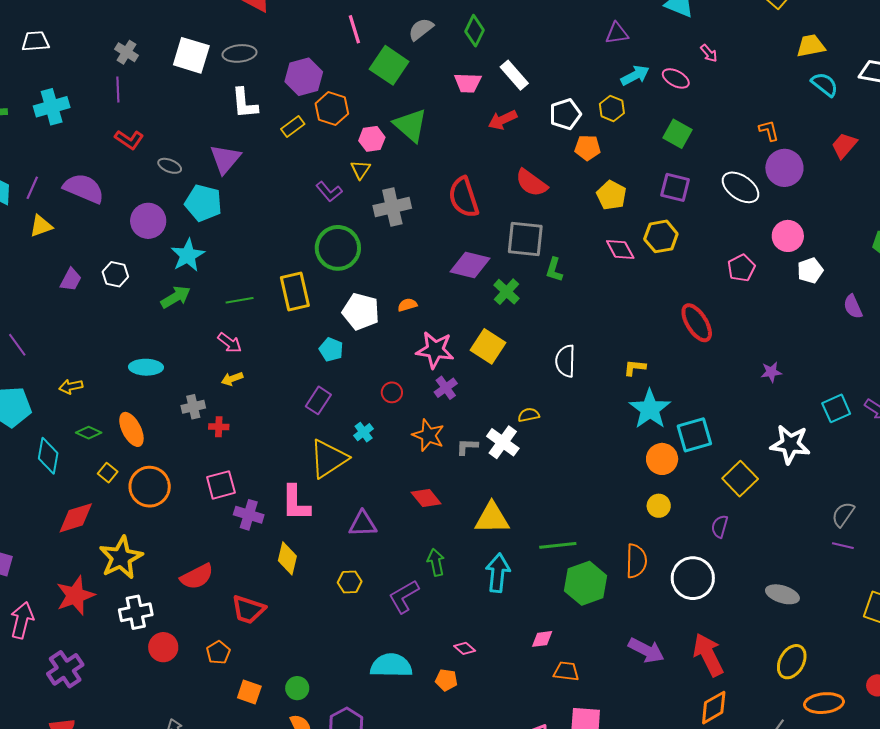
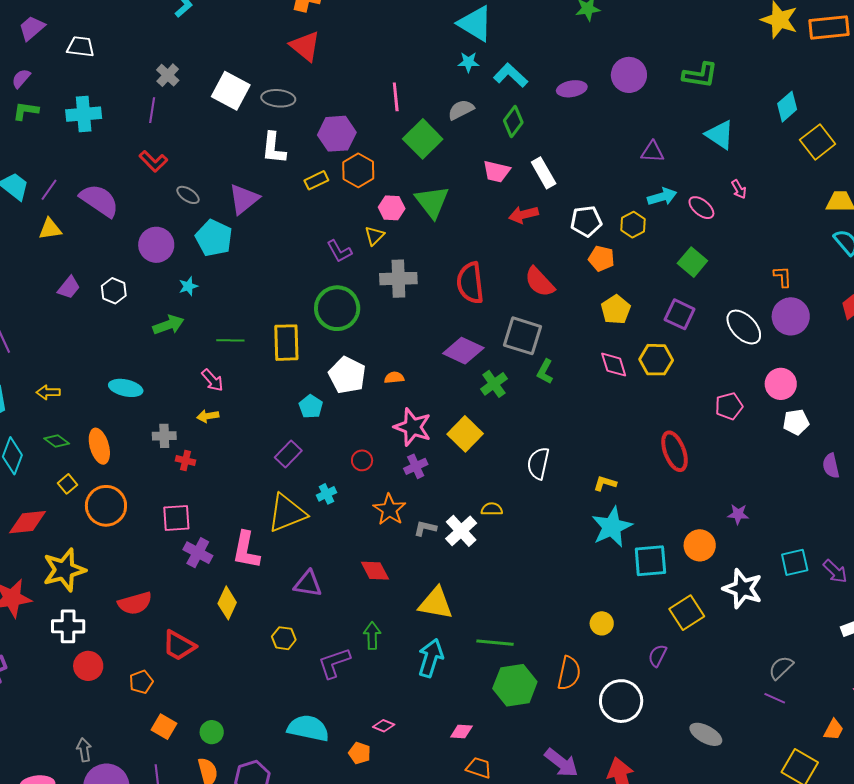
cyan star: (188, 255) -> (188, 286), size x0.6
orange circle: (662, 459) -> (700, 545), moved
pink diamond: (465, 648) -> (384, 726), turned -30

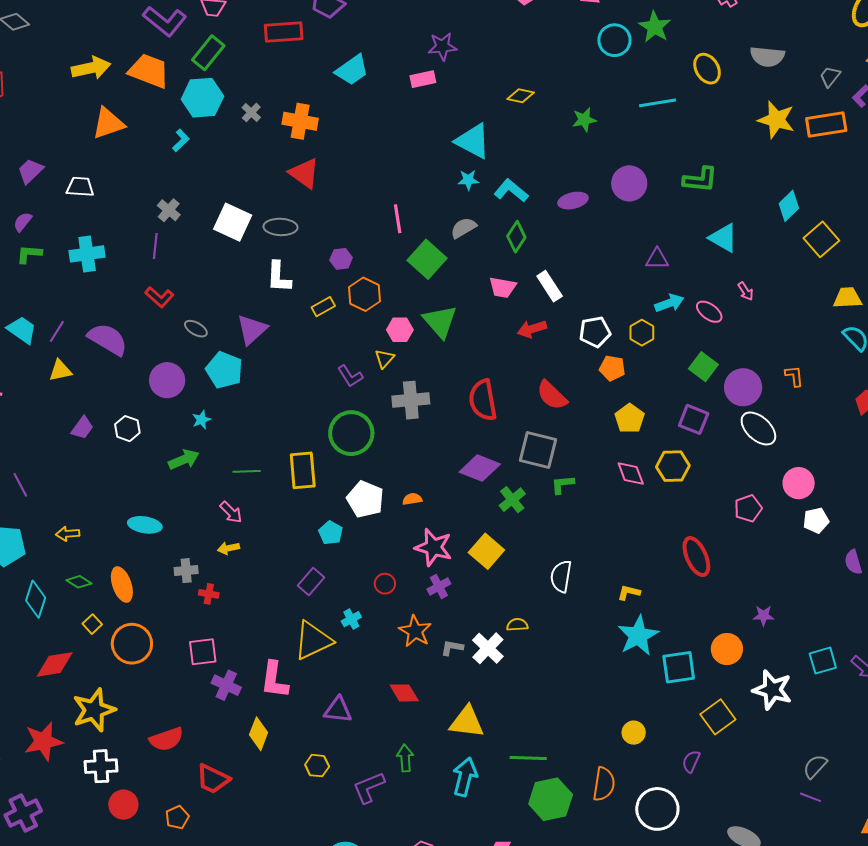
purple hexagon: (337, 134) -> (341, 259), size x0.6
purple circle: (791, 316) -> (743, 387), moved
green L-shape: (545, 372) -> (563, 484), turned 60

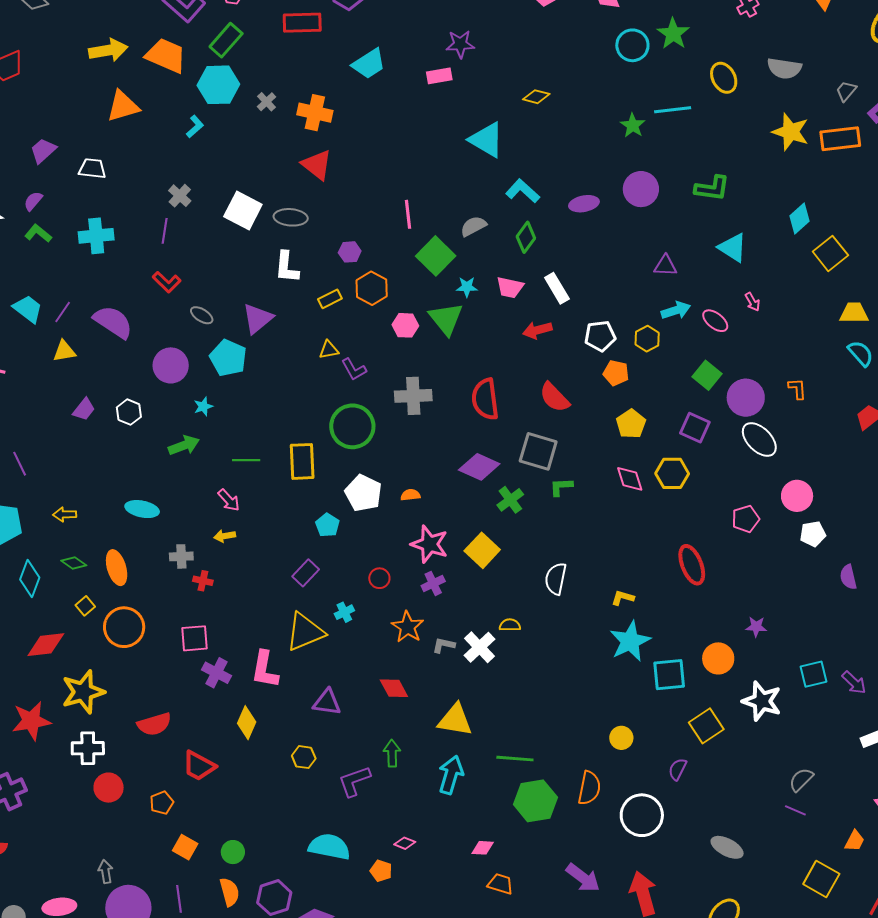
green star: (584, 120) -> (633, 125), moved, turned -30
cyan star: (468, 180) -> (467, 287), moved
green L-shape: (29, 254) -> (38, 233), turned 32
yellow triangle: (384, 359) -> (329, 350), moved, turned 35

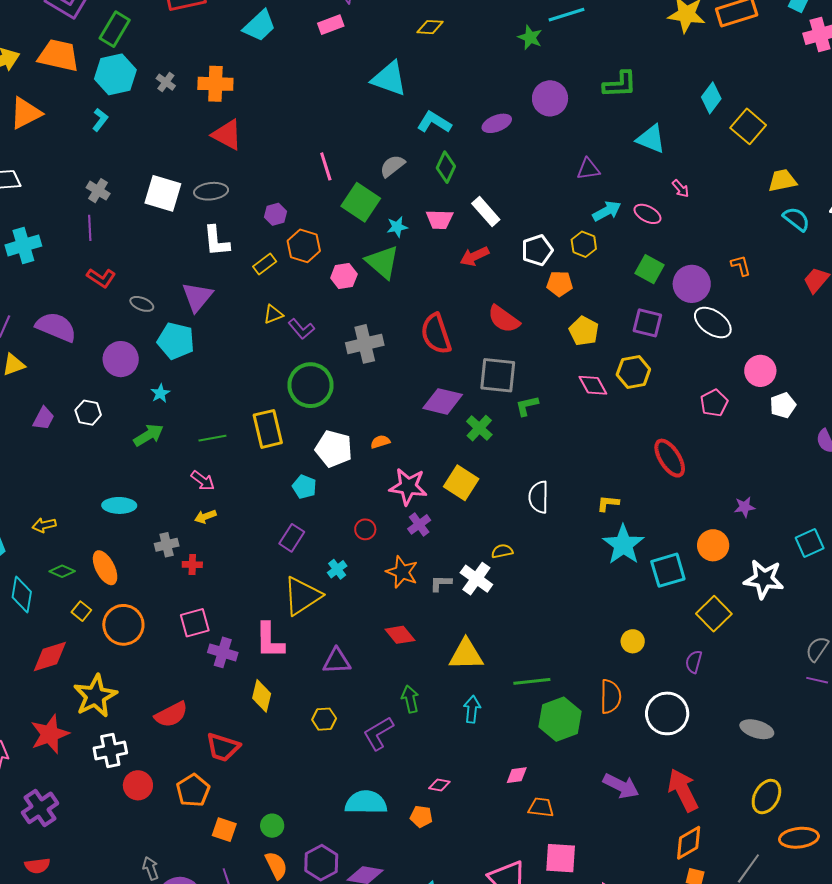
cyan arrow: (451, 775) -> (472, 709), size x0.7
orange pentagon: (162, 803) -> (193, 790), size x1.4

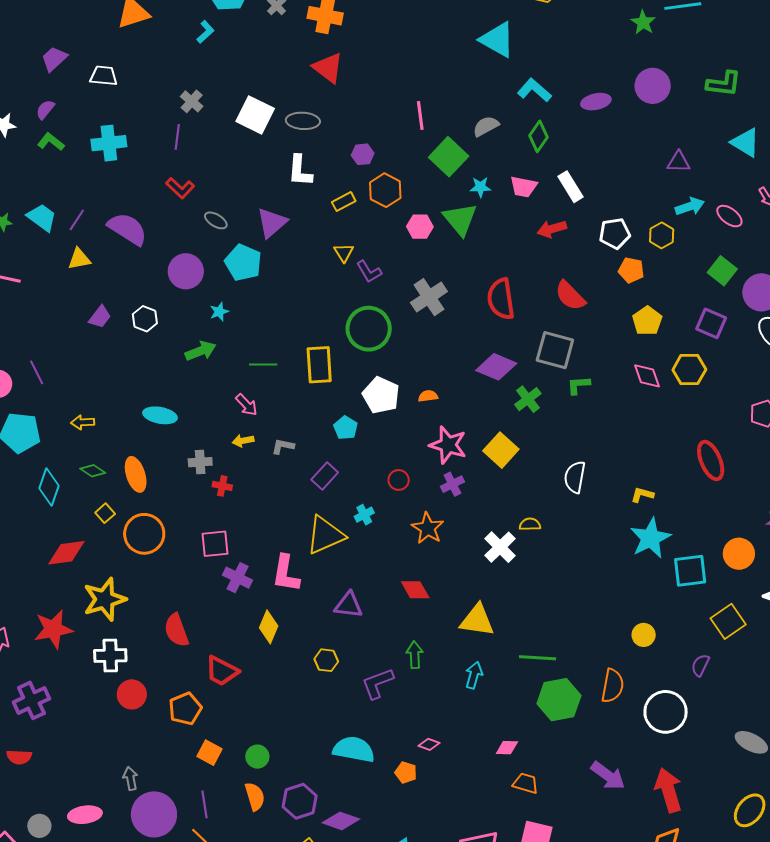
yellow triangle: (273, 314) -> (344, 253), turned -50
gray cross: (365, 344) -> (429, 297), turned -30
gray L-shape: (441, 583) -> (283, 446), moved
red semicircle: (171, 715) -> (176, 630), turned 88

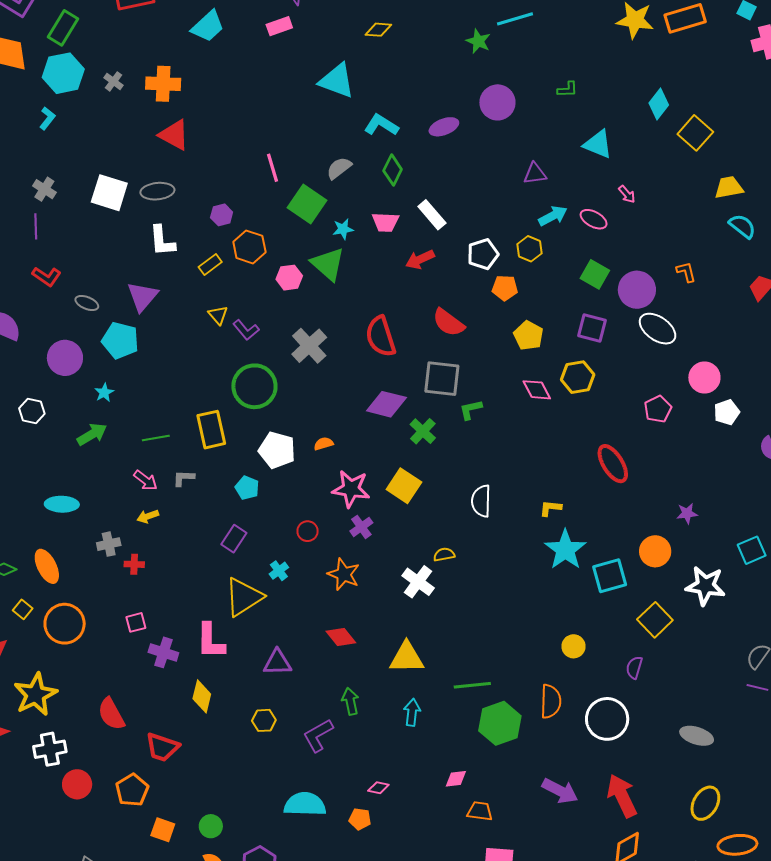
green L-shape: (724, 84) -> (567, 89), size x0.6
gray L-shape: (283, 446) -> (184, 478), moved
pink square: (215, 544) -> (136, 622), size x0.7

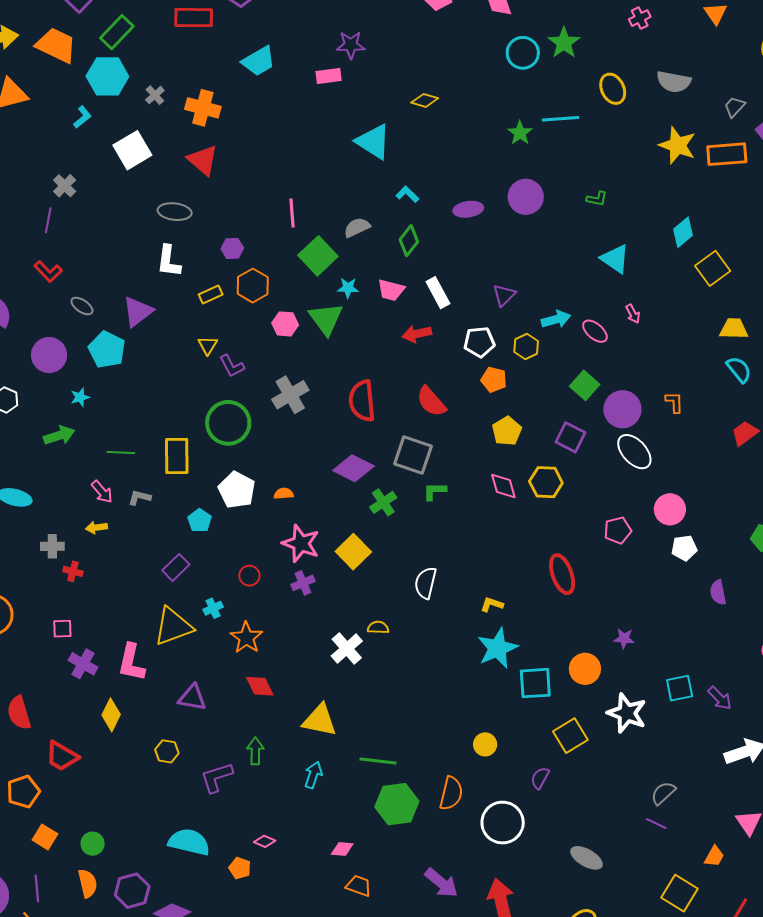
cyan L-shape: (381, 125) -> (407, 194), size x0.7
purple triangle: (535, 174) -> (504, 295), moved, turned -50
white square: (109, 193) -> (132, 150), moved, turned 30
orange star: (344, 574) -> (246, 638), moved

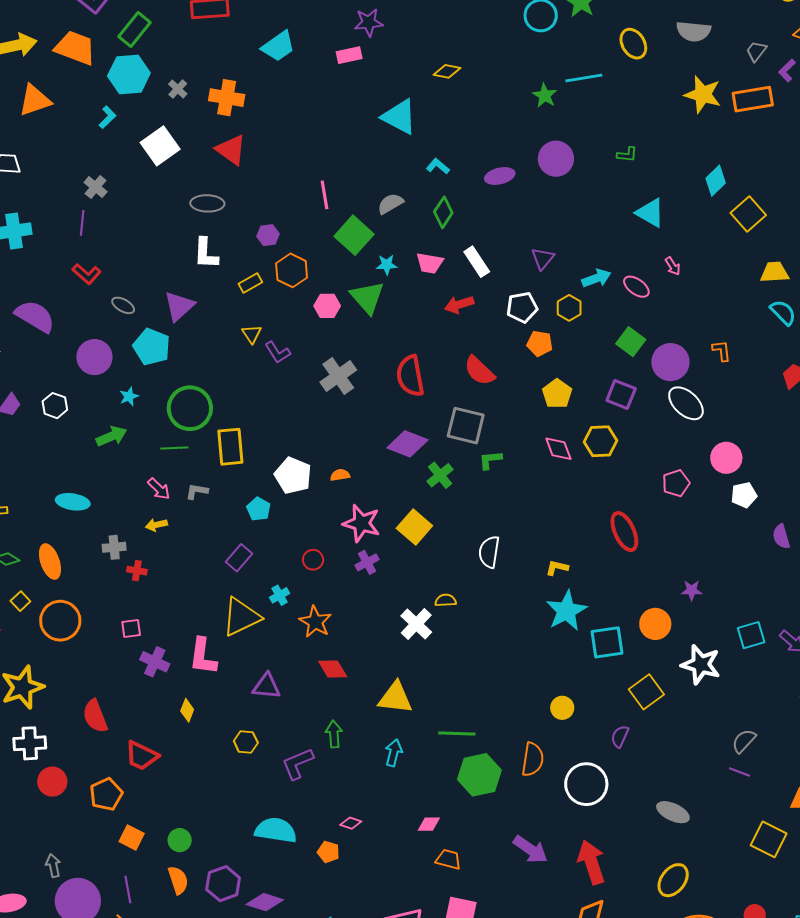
green circle: (228, 423) -> (190, 408), moved
yellow diamond: (111, 715) -> (187, 710), size x0.7

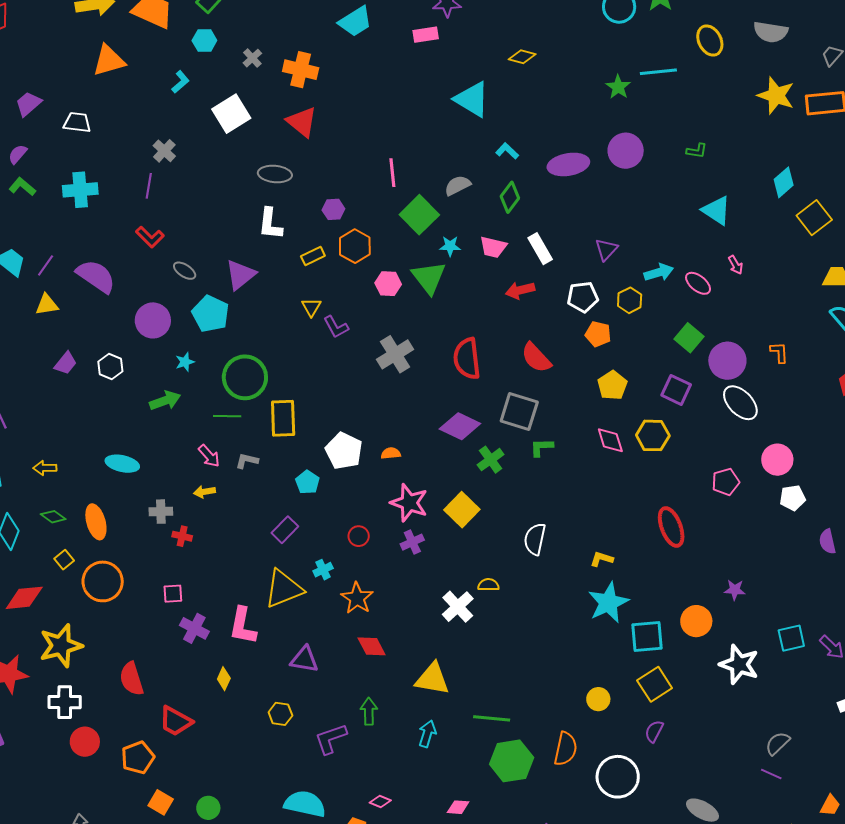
cyan hexagon: (129, 74) -> (204, 41), size x0.6
purple ellipse: (500, 176) -> (568, 164), size x1.4
yellow square: (646, 692) -> (655, 684), moved

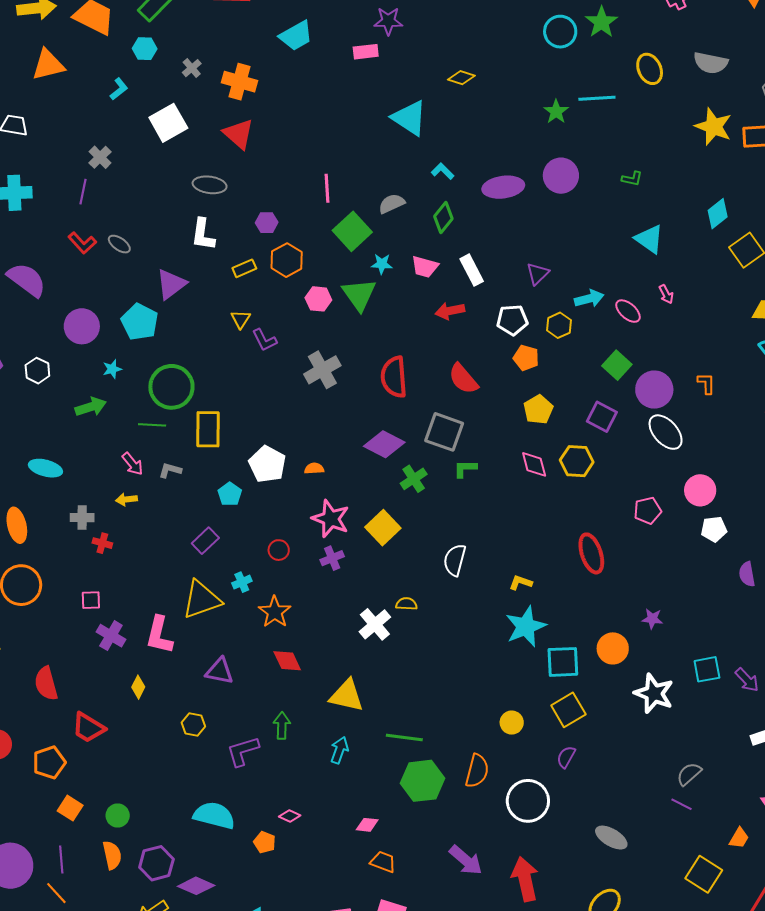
gray ellipse: (185, 271) -> (119, 244), moved

